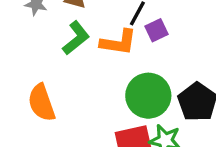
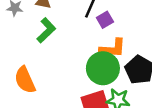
orange L-shape: (119, 42) -> (113, 48), moved

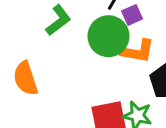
green circle: (103, 68) -> (108, 36), moved

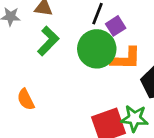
orange semicircle: (25, 78) -> (26, 99), size x0.7

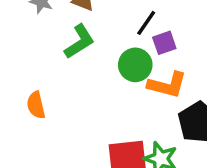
green circle: (97, 49) -> (135, 65), size x0.7

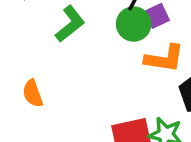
green circle: (135, 65) -> (134, 24), moved

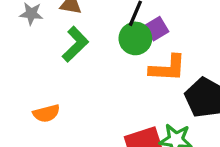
orange semicircle: (33, 93) -> (46, 113), turned -80

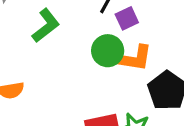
green circle: (135, 38) -> (108, 51), moved

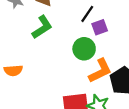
orange L-shape: (134, 58) -> (100, 71), moved, turned -40

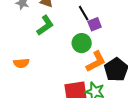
black line: (87, 14) -> (84, 13), turned -63

